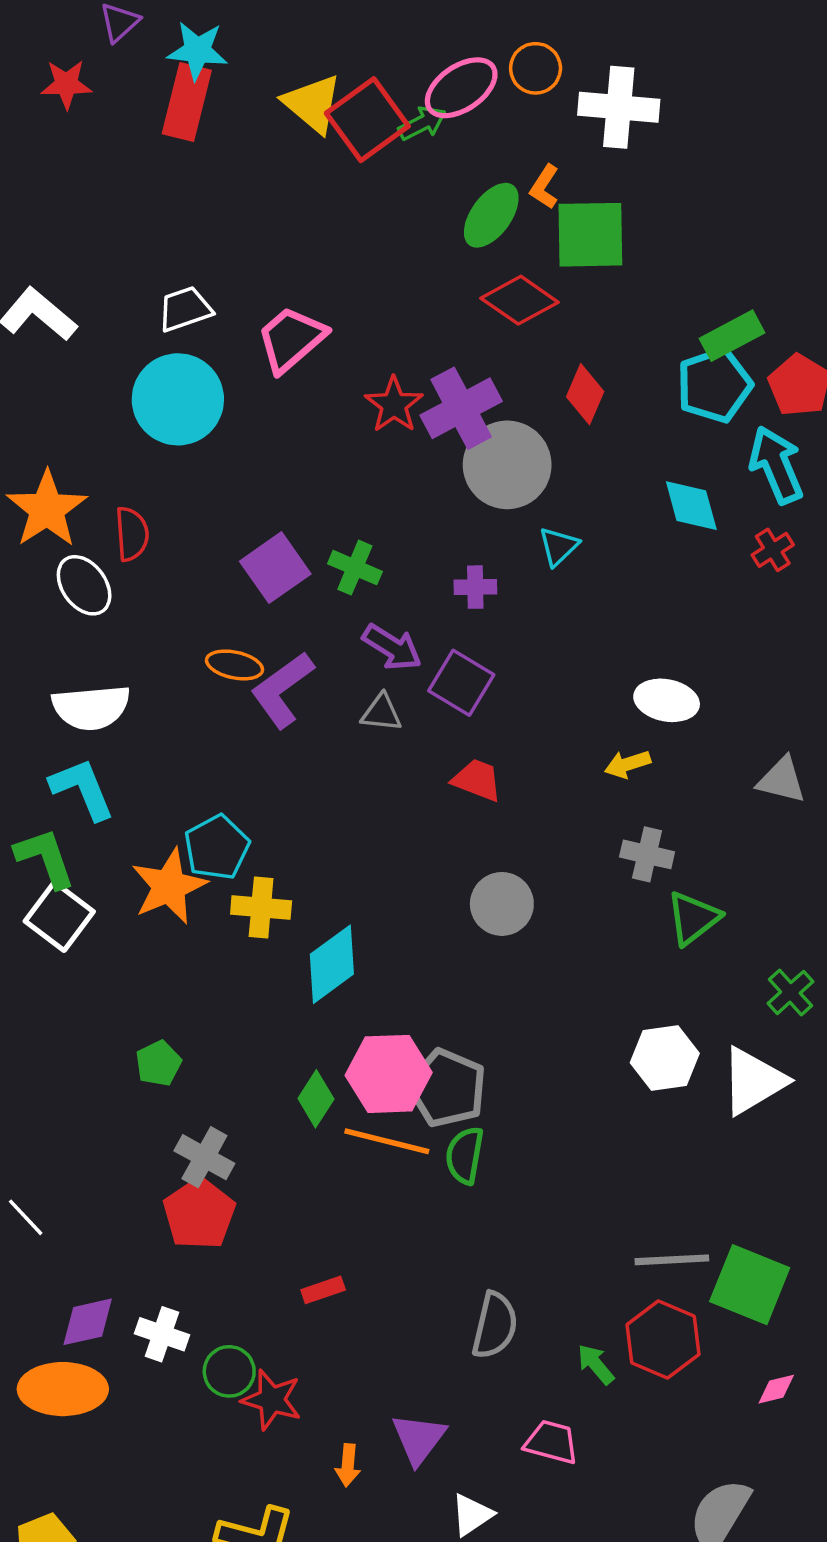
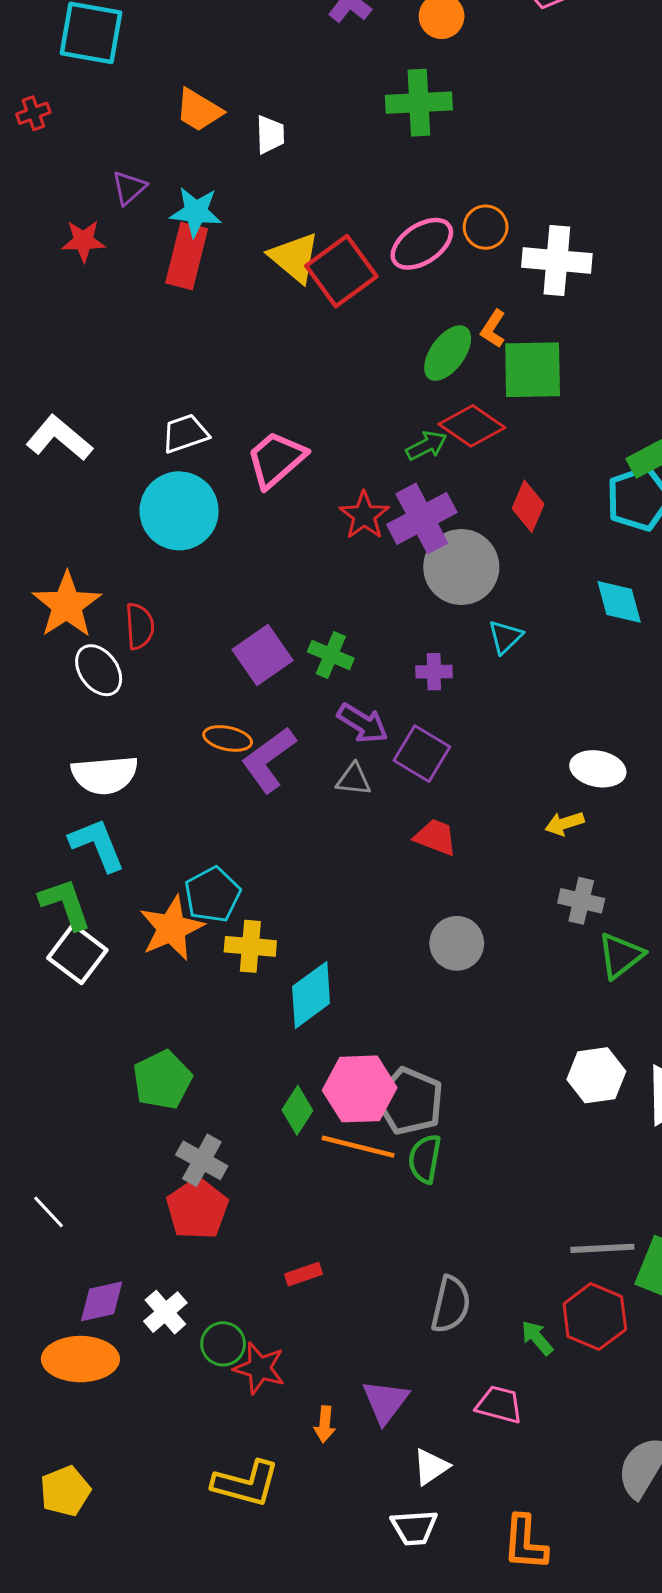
green arrow: (422, 123) -> (426, 446), moved
green pentagon: (158, 1063) -> (162, 1080), size x1.5
white cross: (162, 1334) -> (165, 1312), turned 30

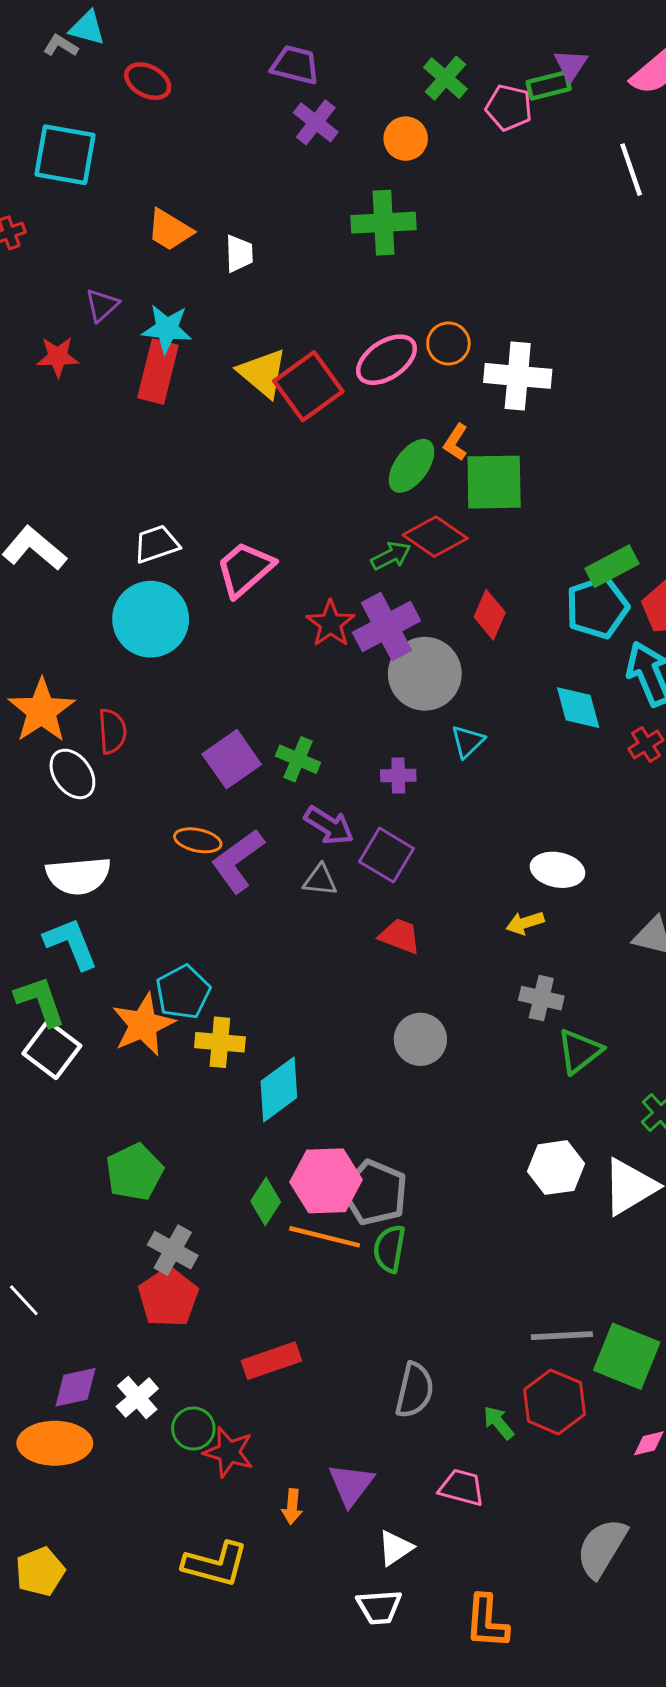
red rectangle: (303, 1274) -> (271, 1361), size x1.6

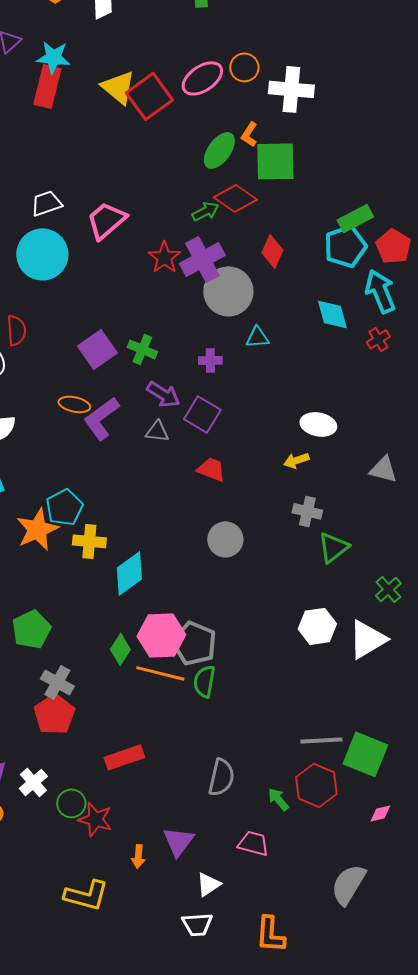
cyan triangle: (468, 742) -> (257, 337), turned 40

